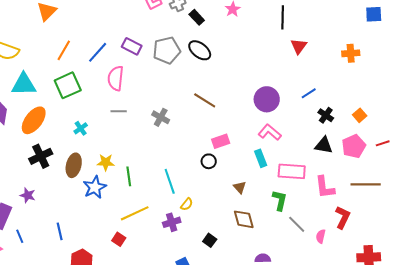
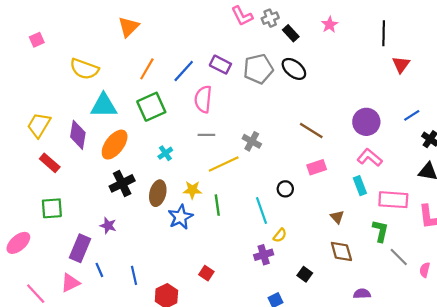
brown line: (205, 100) -> (311, 131), moved
black circle: (209, 161) -> (285, 189), moved
yellow line: (135, 213) -> (224, 164), moved
blue line: (60, 231) -> (134, 275), moved

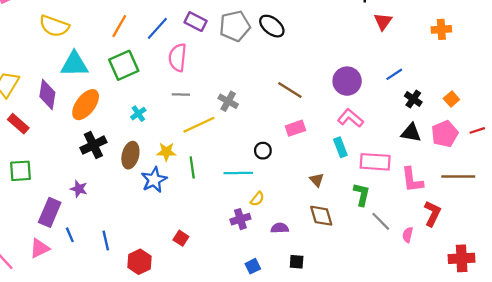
cyan line: (262, 210) -> (238, 173), turned -72
black square: (305, 274) -> (297, 262), moved, turned -32
purple semicircle: (362, 294) -> (280, 228), moved

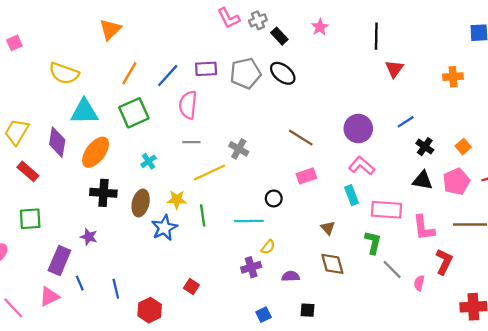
purple rectangle: (196, 22) -> (206, 69), turned -30
black cross: (93, 145) -> (103, 193), turned 30

